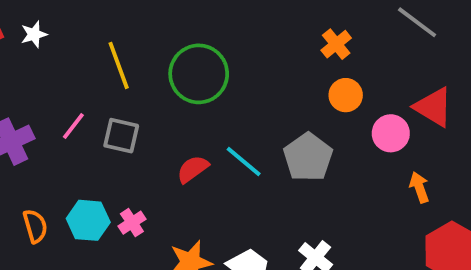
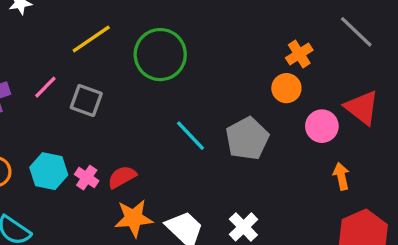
orange cross: (336, 44) -> (299, 54), moved
yellow line: (119, 65) -> (91, 39), turned 69
red semicircle: (193, 169) -> (122, 177), moved
pink cross: (132, 223) -> (87, 178), turned -30

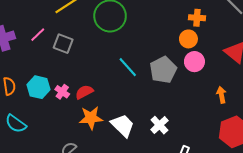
orange cross: (299, 54) -> (197, 18), turned 35
pink circle: (322, 126) -> (194, 62), moved

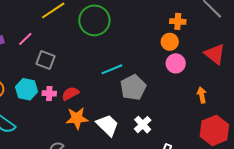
gray square: (63, 44) -> (45, 60), moved
cyan line: (128, 67) -> (112, 69), turned -70
gray pentagon: (163, 70) -> (133, 87), moved
pink cross: (62, 92) -> (49, 93), turned -32

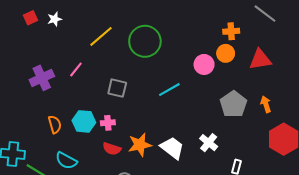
red triangle: (215, 54) -> (260, 60), moved, turned -40
gray square: (45, 60) -> (117, 88), moved
pink circle: (176, 63) -> (204, 64), moved
gray pentagon: (133, 87) -> (233, 104), moved
red semicircle: (70, 93) -> (112, 149), moved, turned -126

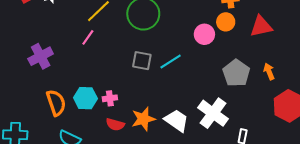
pink line: (76, 70) -> (88, 37), moved
gray square: (117, 88) -> (142, 61), moved
orange semicircle: (55, 124) -> (56, 103), size x1.4
white cross: (209, 143) -> (213, 113), size x1.6

